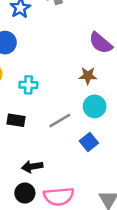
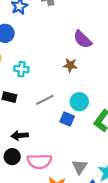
cyan circle: (95, 106) -> (79, 102), moved
blue square: (89, 142) -> (67, 119), turned -32

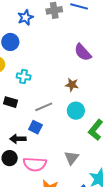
brown star: (70, 65) -> (72, 85), moved
blue square: (67, 119) -> (35, 127), moved
gray triangle: (79, 167) -> (72, 158), moved

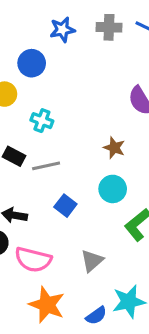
gray line: (44, 107) -> (46, 166), moved
blue square: (35, 127) -> (65, 206), moved

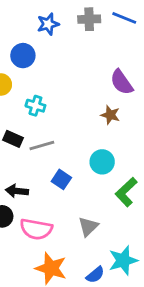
brown star: (114, 148) -> (110, 115), moved

